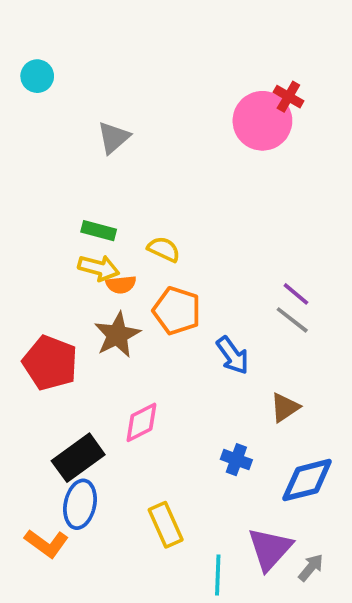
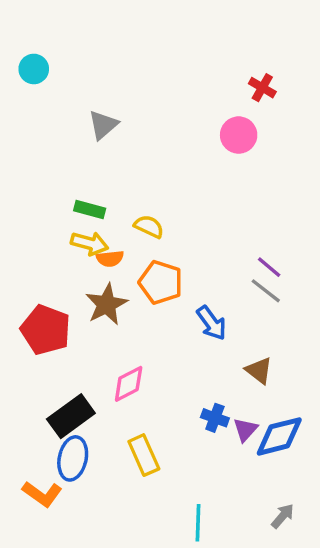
pink circle: (262, 121) -> (239, 135), moved, size x0.7
brown triangle: (285, 407) -> (259, 370), turned -48
yellow rectangle: (166, 525) -> (144, 455), moved
purple triangle: (270, 549) -> (245, 430), moved, size x0.6

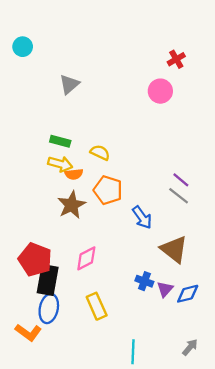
red cross: (262, 88) -> (176, 59), turned 30
red pentagon: (46, 330) -> (35, 260), moved
brown triangle: (259, 370) -> (174, 249), size x1.5
black rectangle: (71, 416) -> (48, 280), turned -44
blue diamond: (279, 436) -> (188, 294), size x0.7

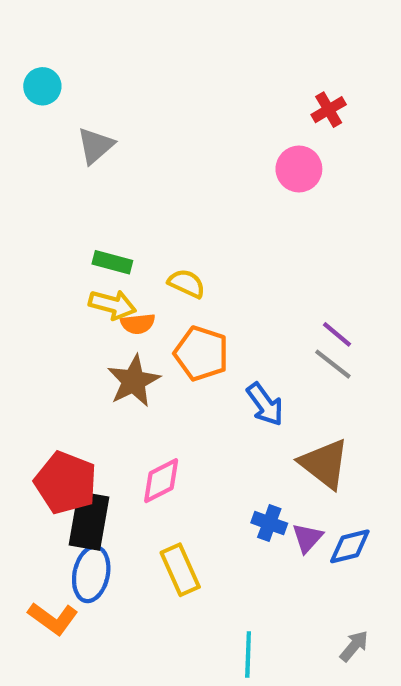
gray triangle: (69, 84) -> (95, 146), moved

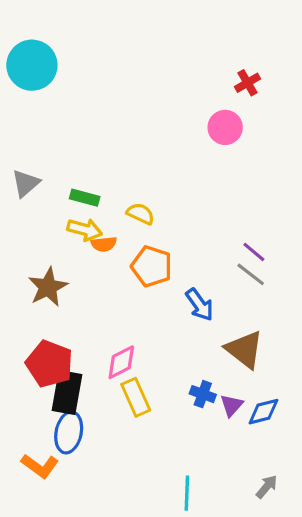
cyan circle: (42, 86) -> (32, 65), size x1.8
gray triangle: (95, 146) -> (26, 183), moved
brown star: (134, 381) -> (48, 287), moved
yellow rectangle: (180, 570) -> (136, 397), moved

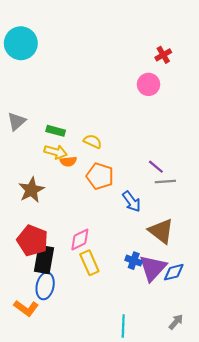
purple line: (254, 252) -> (156, 167), moved
gray line: (251, 274) -> (165, 181), turned -42
purple triangle: (232, 405) -> (153, 268), size x1.8

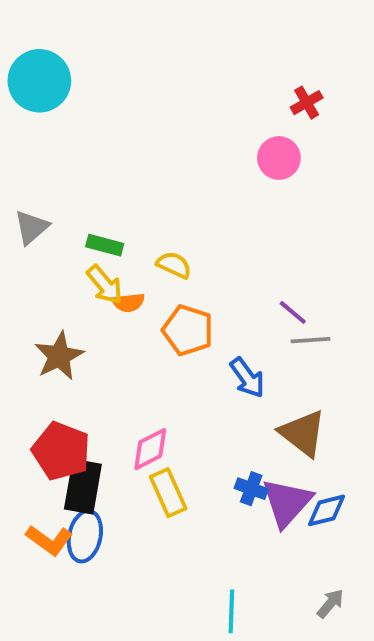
yellow arrow: (56, 152) -> (105, 285), turned 35
orange L-shape: (26, 308) -> (49, 540), moved

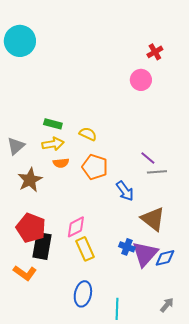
gray triangle: (31, 227) -> (16, 146), moved
yellow arrow: (105, 285) -> (53, 144), turned -60
orange semicircle: (128, 303) -> (61, 163), moved
blue ellipse: (85, 536) -> (83, 294), moved

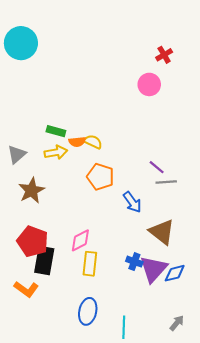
orange semicircle: (61, 163) -> (77, 142), moved
yellow rectangle: (85, 249) -> (90, 264), turned 30

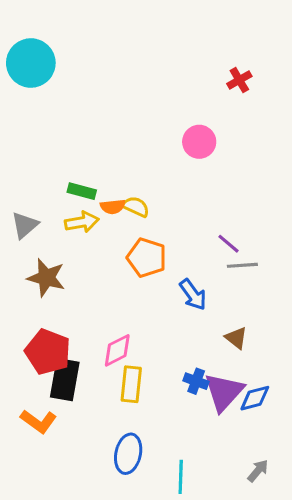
pink circle: (149, 84) -> (199, 142), moved
brown star: (32, 191) -> (46, 278), turned -30
brown triangle: (162, 232) -> (236, 338), size x0.6

